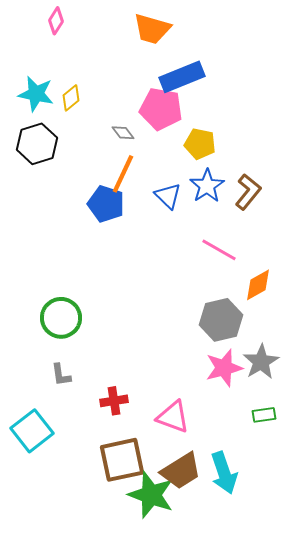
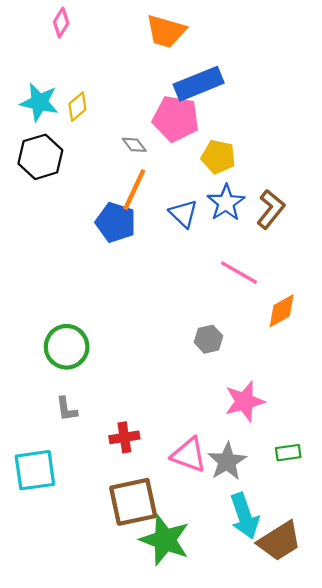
gray hexagon: (221, 320) -> (208, 339), moved, size x0.6
gray star: (261, 362) -> (227, 461), moved
cyan square: (32, 431) -> (35, 470), turned 30
brown trapezoid: (181, 471) -> (279, 541), moved

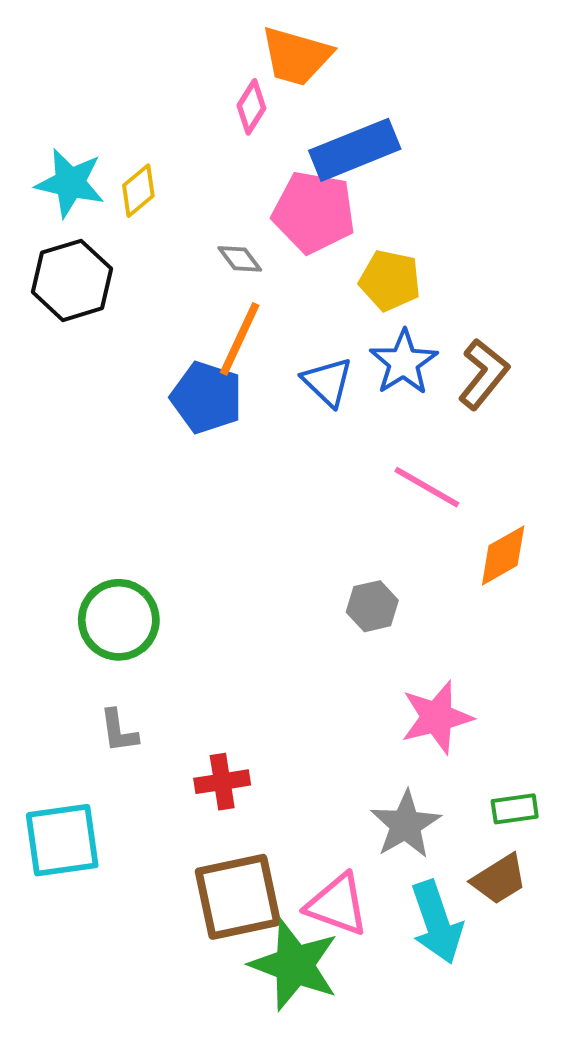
pink diamond: (61, 23) -> (251, 107), moved
pink triangle: (189, 455) -> (337, 905), moved
brown trapezoid: (279, 541) -> (499, 879), moved, size x0.7

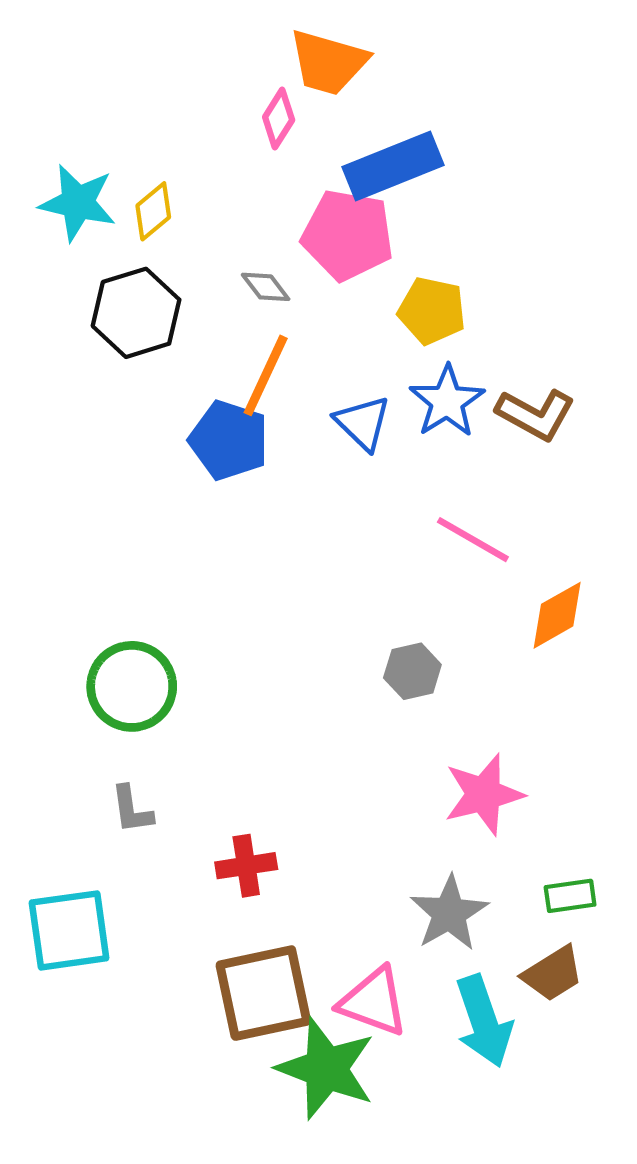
black hexagon: (72, 280) -> (136, 313), moved
brown L-shape: (484, 374) -> (536, 414), turned 80

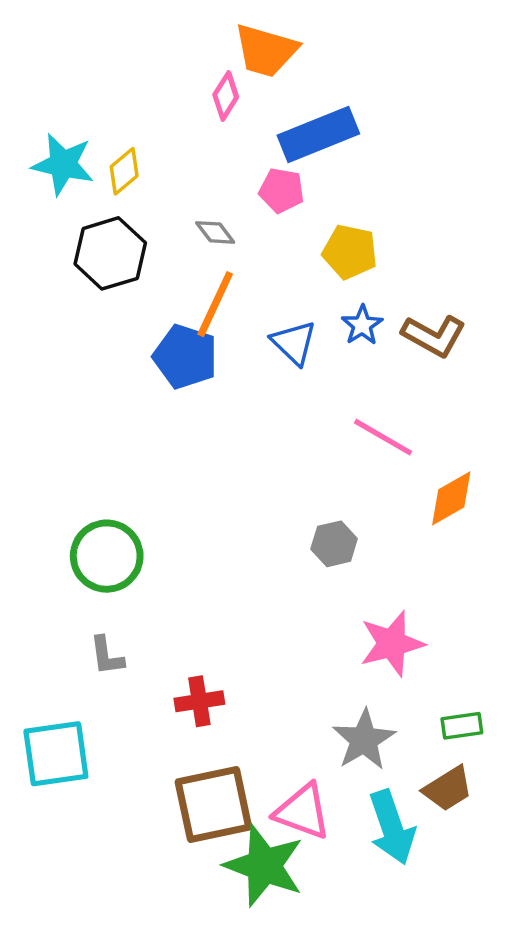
pink pentagon: (348, 235) -> (282, 190), size x0.6
blue star: (447, 401) -> (362, 325), size x0.7

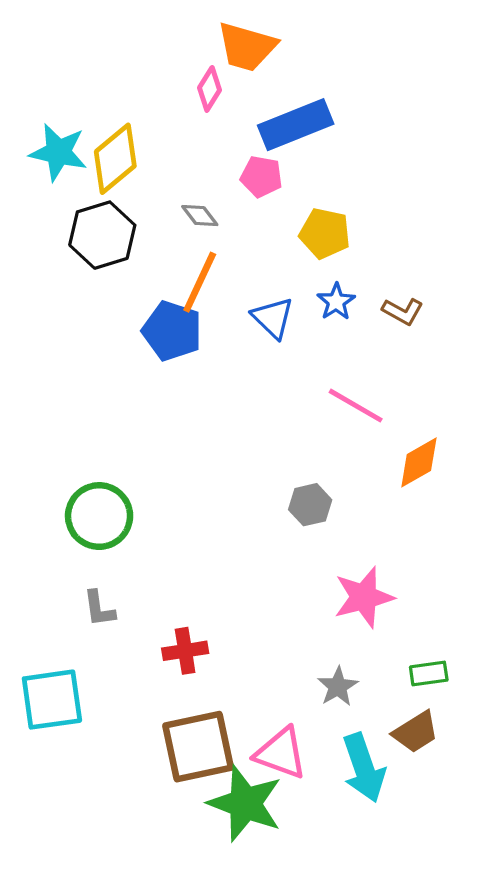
yellow diamond: (124, 171) -> (115, 159), size x1.6
brown L-shape: (434, 336) -> (403, 311), size x0.7
gray star: (364, 740) -> (338, 687), size x0.7

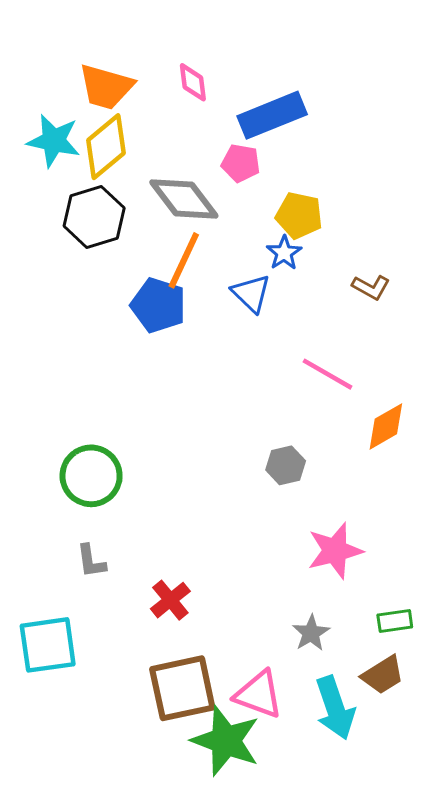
orange trapezoid: (247, 47) -> (106, 87), moved
pink diamond: (209, 89) -> (193, 82), turned -39
gray diamond: (200, 216) -> (184, 199), size x2.0
blue star: (336, 302) -> (284, 253), moved
red cross: (185, 651) -> (170, 600), turned -30

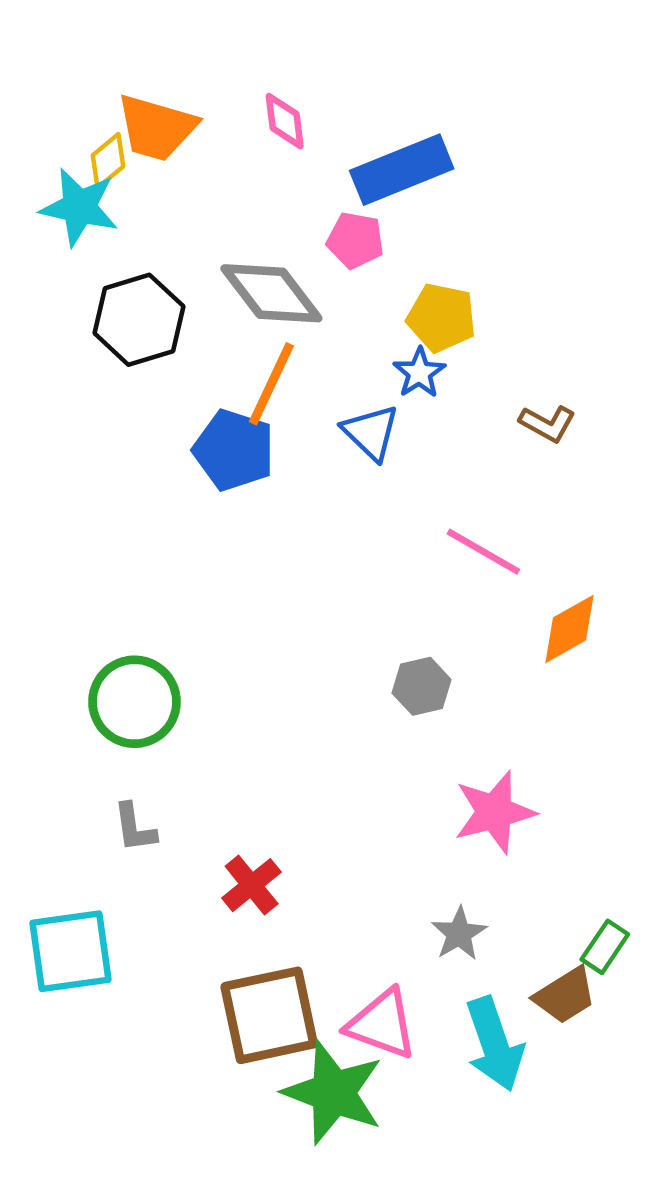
yellow diamond: (106, 147) -> (108, 161), moved, size x0.6
green rectangle: (395, 621) -> (605, 947), moved, turned -48

